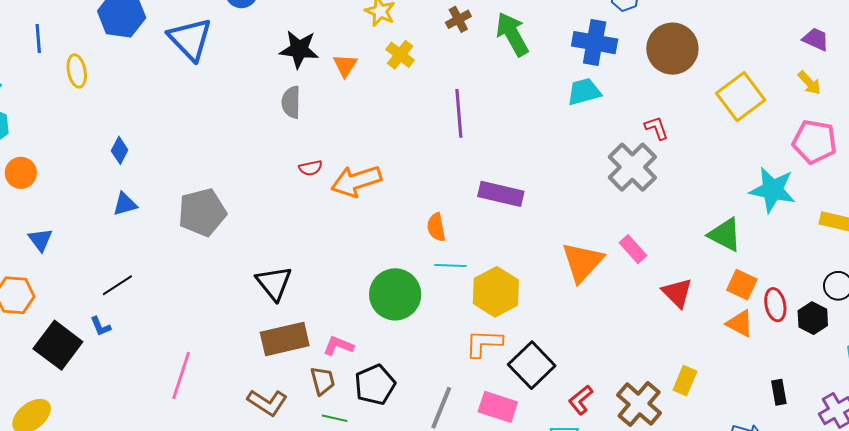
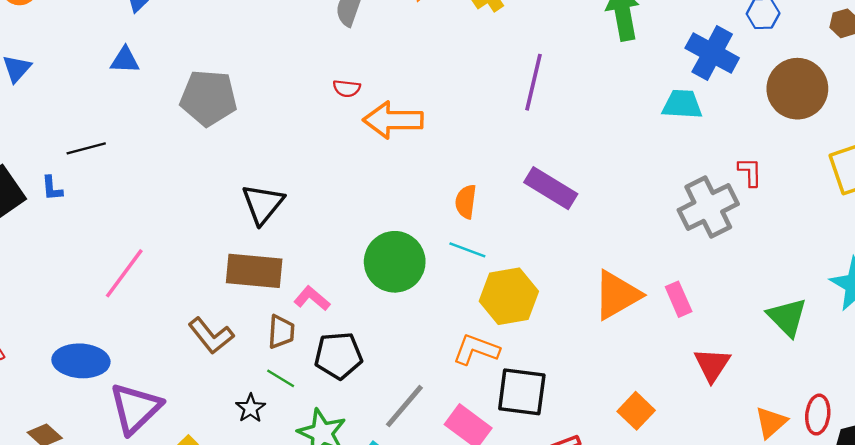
orange square: (742, 285) -> (636, 411), moved
orange triangle: (740, 323) -> (771, 422), turned 32
black square: (532, 365) -> (522, 392), turned 33

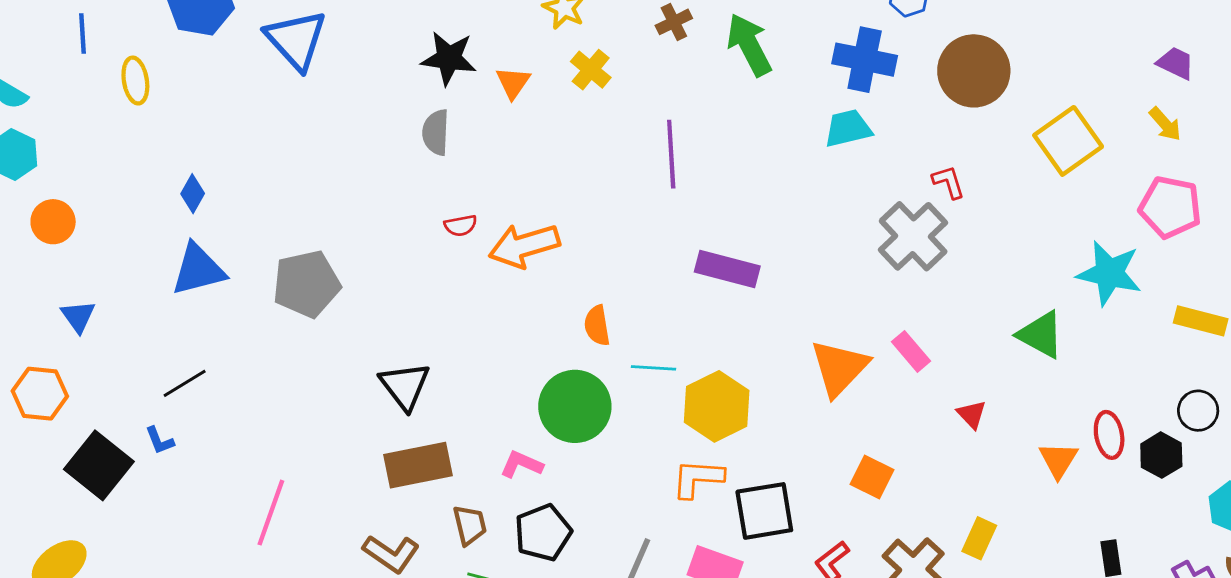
blue triangle: (125, 60) -> (198, 270), size x1.6
orange semicircle: (466, 202) -> (597, 326), moved
pink L-shape: (312, 298) -> (521, 464), moved
red triangle: (712, 365) -> (972, 414), size x0.7
orange square: (636, 411) -> (872, 477), moved

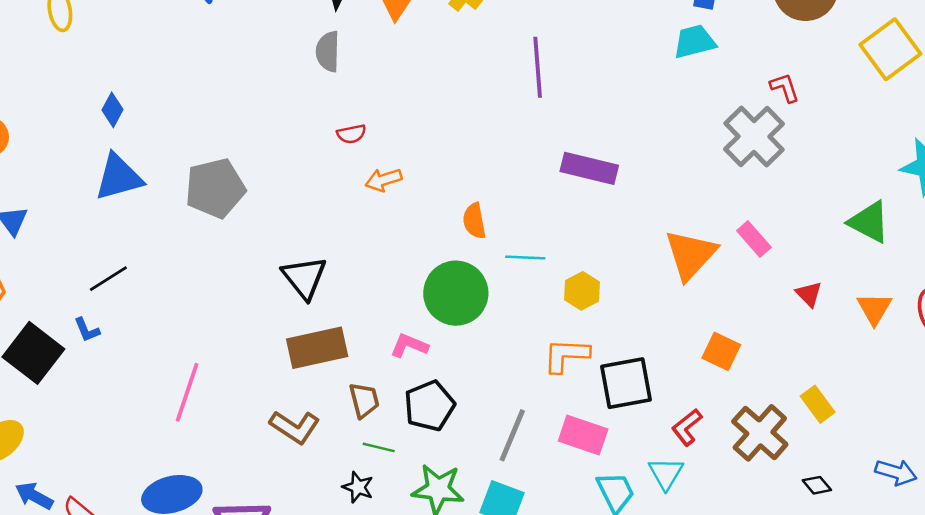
orange arrow: (524, 246) -> (383, 180), moved, size x0.6
yellow hexagon: (717, 406) -> (582, 291), size x0.6
orange triangle: (1058, 460) -> (874, 308), moved
yellow rectangle: (979, 538) -> (818, 404), turned -60

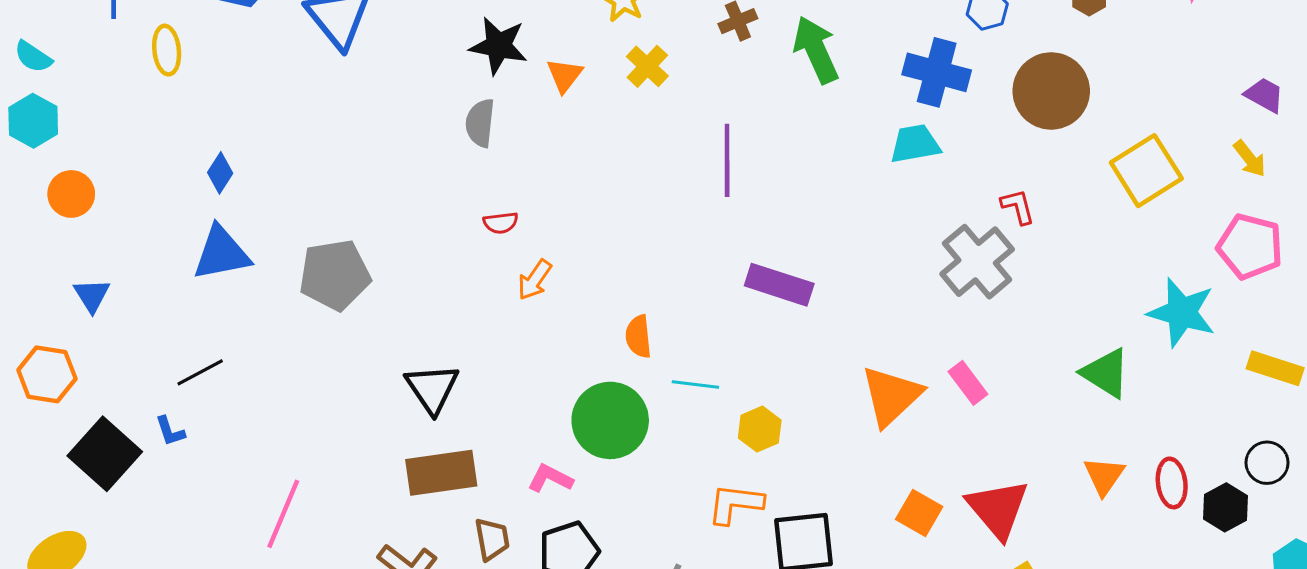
orange arrow: (383, 180) -> (535, 280), turned -42
red triangle: (809, 294) -> (998, 509), moved, size x2.0

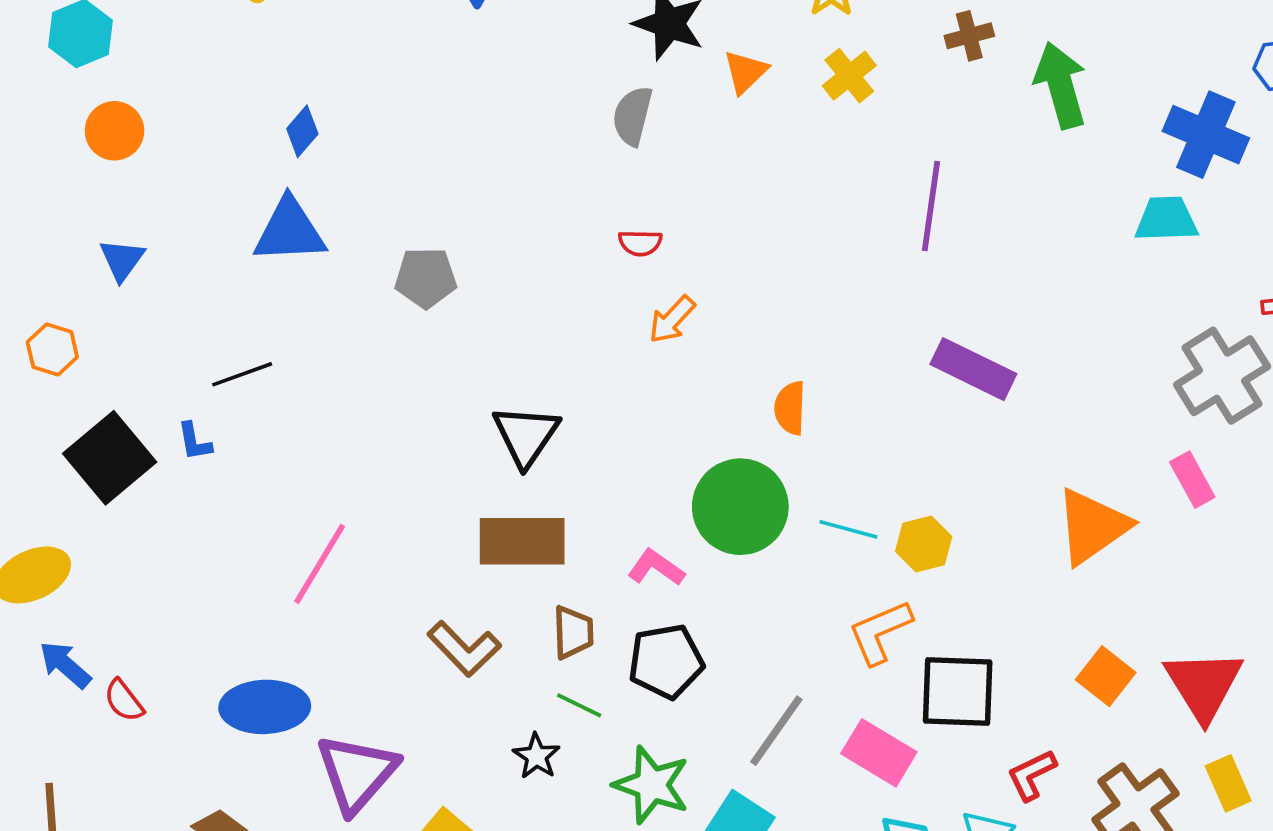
gray pentagon: (335, 275) -> (426, 278), size x0.7
orange hexagon: (47, 374) -> (52, 350), size x0.7
pink rectangle: (968, 383) -> (1192, 480), moved
cyan line: (695, 385) -> (848, 529), moved
orange L-shape: (735, 504) -> (880, 632), turned -38

